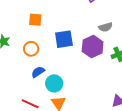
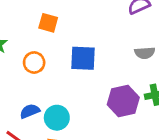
purple hexagon: (93, 47) -> (123, 101), moved
blue semicircle: (38, 72) -> (30, 111), moved

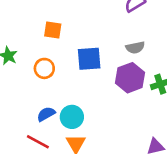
gray semicircle: (145, 53) -> (135, 48), moved
purple hexagon: (123, 101) -> (130, 78), moved

